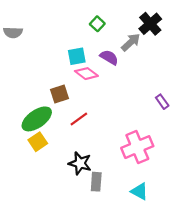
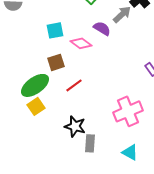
cyan square: (77, 56) -> (55, 30), moved

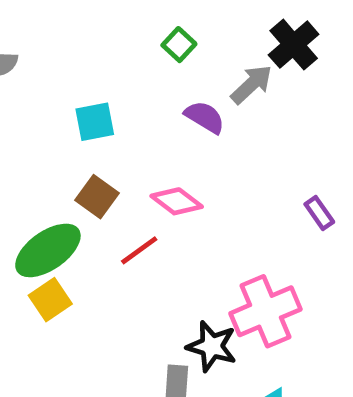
pink diamond: (81, 43) -> (177, 201), moved
brown square: (56, 62) -> (97, 197), turned -36
black star: (75, 126) -> (212, 346), moved

